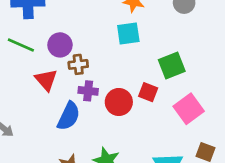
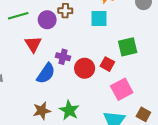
green line: (21, 45) -> (18, 16), turned -48
brown cross: (78, 64) -> (65, 11), moved
pink square: (189, 109) -> (122, 89), moved

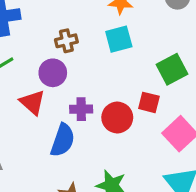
purple circle: (47, 20) -> (53, 73), moved

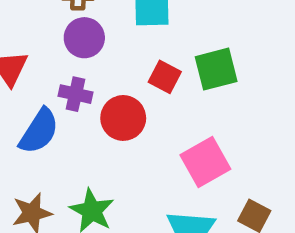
purple circle: (53, 73) -> (84, 38), moved
red square: (149, 102) -> (165, 77), moved

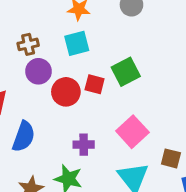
purple cross: (75, 94) -> (84, 145), moved
red circle: (123, 118) -> (66, 92), moved

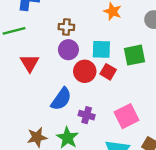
cyan square: (77, 43) -> (101, 49), moved
green square: (126, 72) -> (135, 55), moved
blue semicircle: (24, 136) -> (61, 99), moved

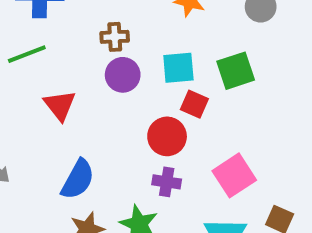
red circle: (85, 71) -> (167, 136), moved
blue semicircle: (61, 99) -> (78, 179), moved

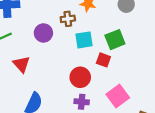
brown cross: (115, 37) -> (68, 19), moved
purple circle: (123, 75) -> (43, 33), moved
red square: (194, 104) -> (103, 60), moved

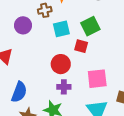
pink square: (118, 96) -> (97, 79), turned 35

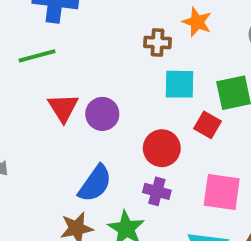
purple circle: (23, 25) -> (102, 114), moved
blue semicircle: (19, 92) -> (95, 183), moved

